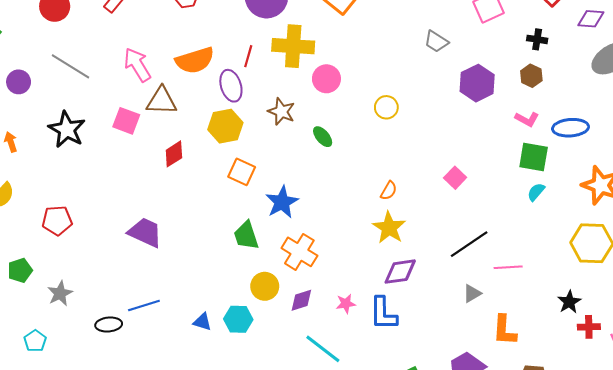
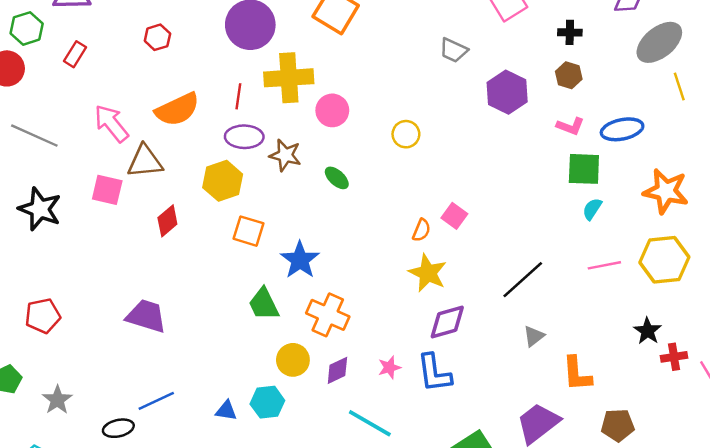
purple ellipse: (231, 86) -> (244, 137), moved, turned -64
pink square: (455, 178) -> (454, 216), moved
pink line: (508, 267) -> (604, 265), moved

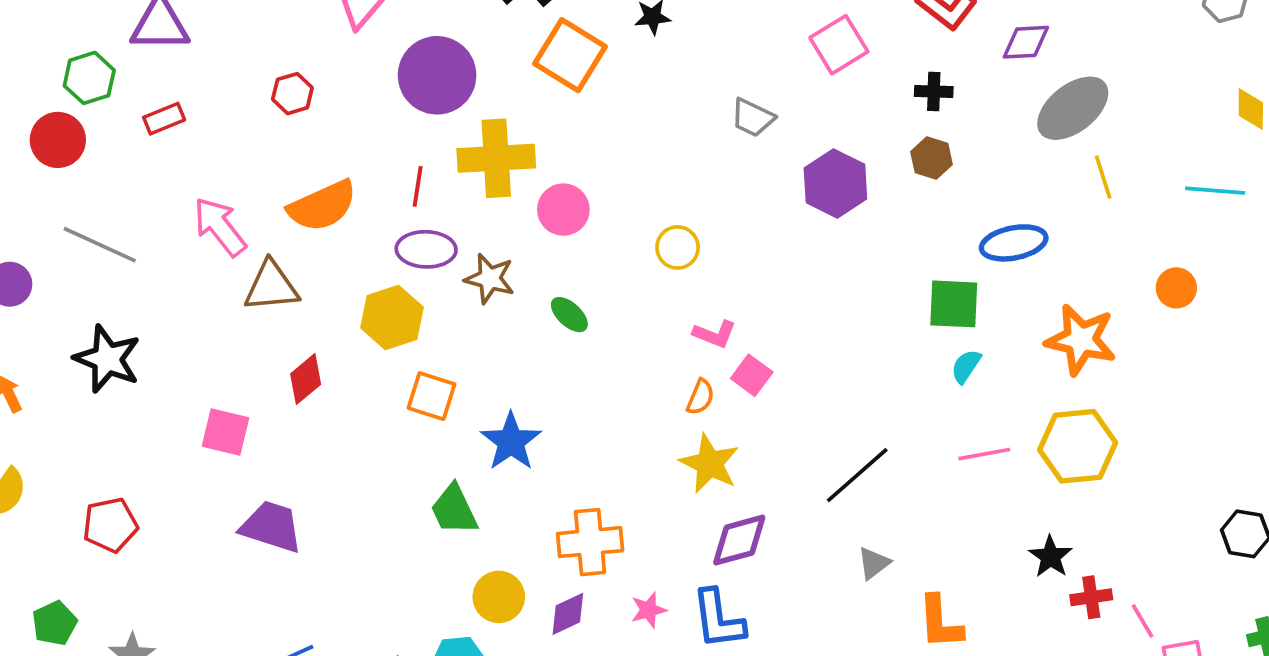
red rectangle: (75, 54) -> (164, 119), turned 35
pink L-shape: (570, 126) -> (715, 334), moved
pink square: (107, 190) -> (225, 432), moved
orange cross: (328, 315) -> (590, 542), moved, turned -30

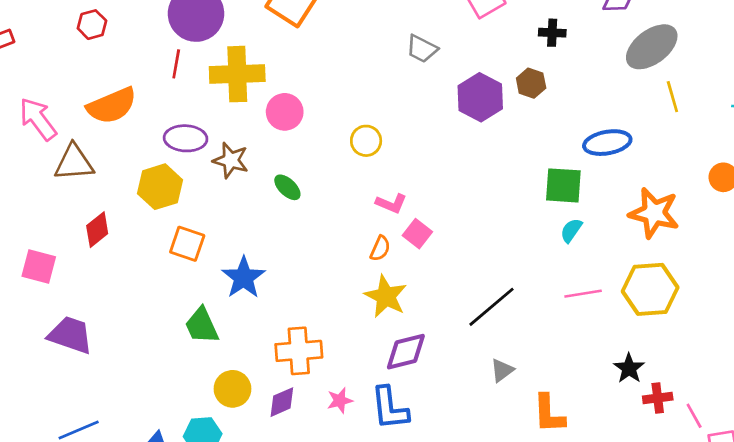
brown hexagon: (932, 158) -> (531, 83), moved
red line: (418, 186) -> (176, 64), moved

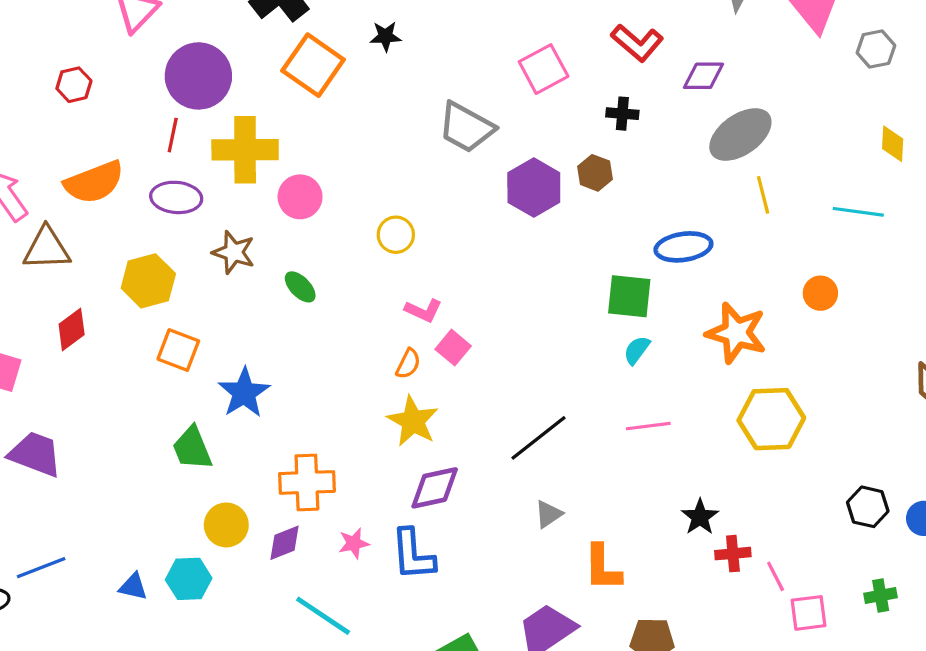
gray trapezoid: (422, 49) -> (466, 127), size x1.5
purple ellipse: (186, 138) -> (176, 197), moved
yellow hexagon: (650, 289) -> (771, 419), moved

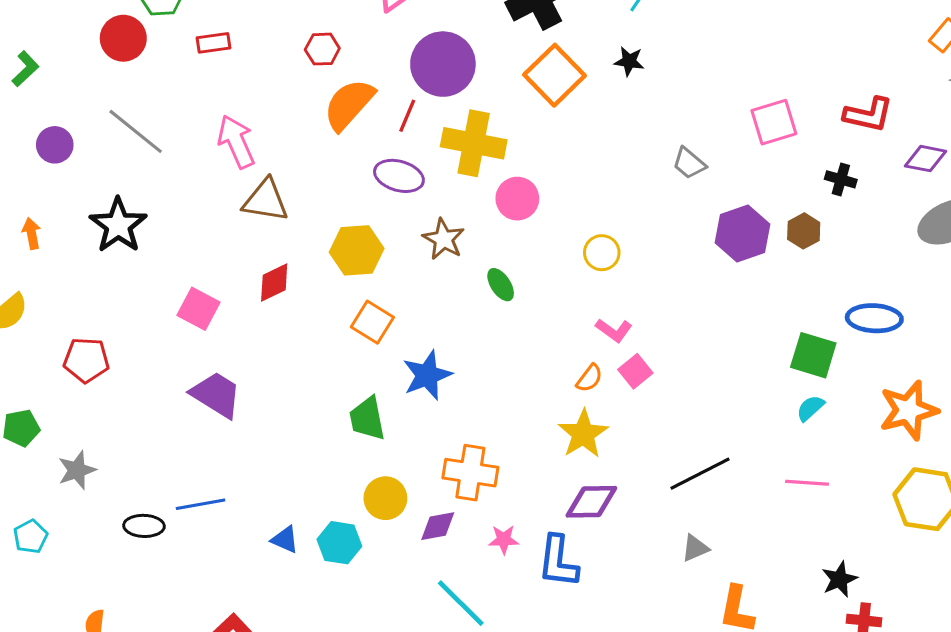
red L-shape: (637, 43) -> (868, 115), turned -39
gray trapezoid: (466, 127) -> (689, 163), size x0.6
orange semicircle: (94, 182) -> (349, 104), moved, turned 142
orange star: (736, 333) -> (909, 410), turned 30

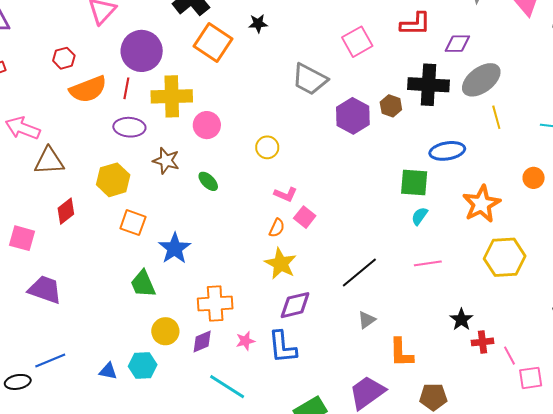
orange semicircle: (349, 104) -> (88, 89), turned -141
pink arrow: (236, 142) -> (23, 128), turned -32
gray trapezoid: (689, 163) -> (310, 79), size x1.6
black cross: (841, 179) -> (428, 85), moved, size x2.0

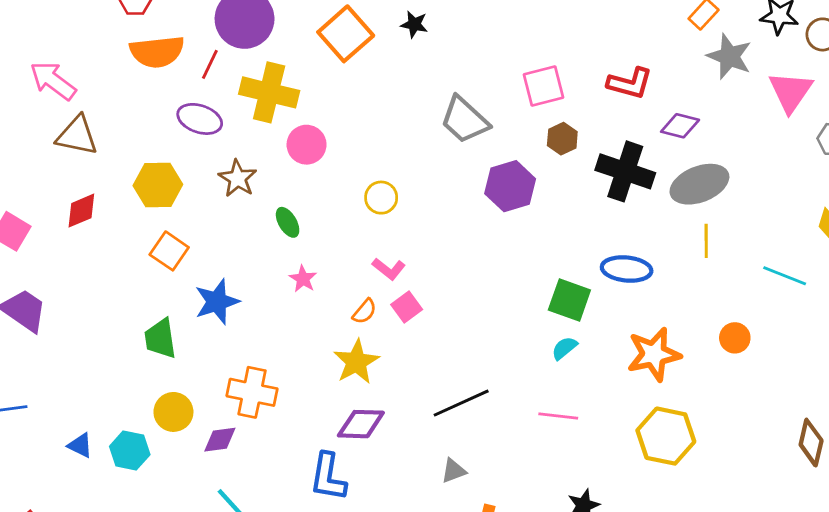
brown hexagon: (391, 106) -> (562, 139), moved
pink star: (245, 341) -> (303, 279), moved, turned 30

